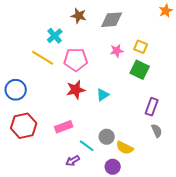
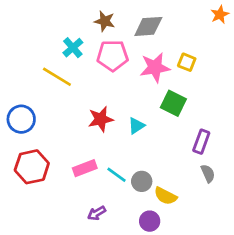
pink star: (117, 51) -> (155, 68), size x1.6
pink pentagon: (76, 60) -> (113, 56), moved
green square: (140, 70) -> (173, 103), moved
cyan line: (87, 146) -> (117, 175), moved

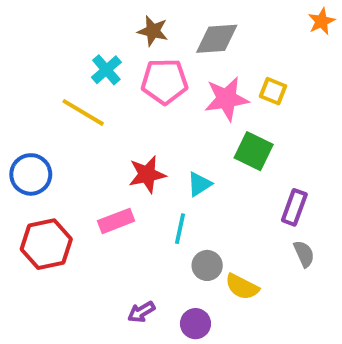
pink rectangle: (85, 168) -> (116, 221), moved
cyan line: (117, 175) -> (180, 229), moved, turned 66
purple circle: (150, 221) -> (195, 324), moved

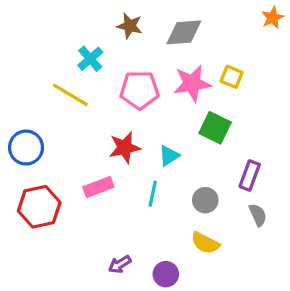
pink pentagon: (164, 81) -> (139, 90), moved
gray circle: (207, 265) -> (205, 200), moved

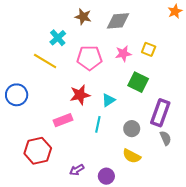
pink star: (192, 83) -> (123, 54), size x0.7
purple rectangle: (250, 175) -> (160, 113), size x1.4
red hexagon: (39, 207) -> (38, 151), moved

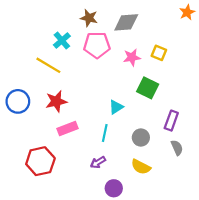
pink pentagon: (89, 58) -> (97, 45), moved
red star: (80, 95) -> (56, 101), moved
purple rectangle: (160, 113) -> (171, 121), size x0.7
purple arrow: (77, 170) -> (98, 162), moved

